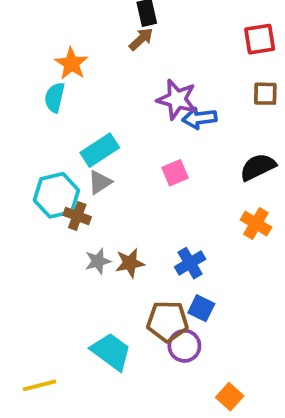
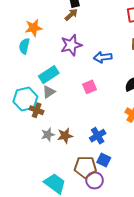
orange star: (71, 64) -> (34, 28), turned 30
purple star: (177, 99) -> (71, 45), moved, turned -30

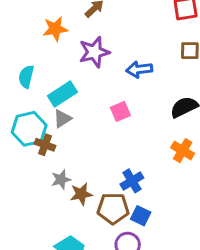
orange star: (34, 28) -> (55, 29), moved
cyan semicircle: (24, 46) -> (26, 77), moved
brown star: (65, 136) -> (81, 194), moved
brown pentagon: (85, 167) -> (113, 208), moved

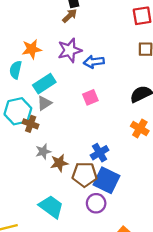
orange star: (55, 29) -> (32, 49), moved
blue arrow: (139, 69) -> (94, 62), moved
blue square: (141, 216) -> (106, 180), size x1.6

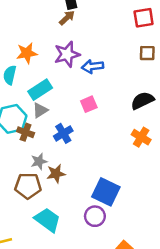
blue cross: (100, 153) -> (63, 133), moved
brown pentagon: (85, 174) -> (28, 186), moved

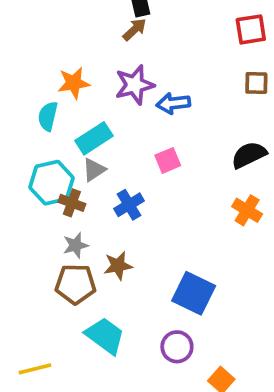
gray star: (39, 161) -> (76, 245), moved
purple circle: (95, 216) -> (177, 347), moved

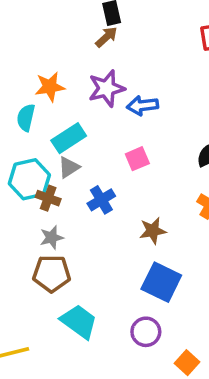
brown star: (118, 266) -> (153, 231), moved

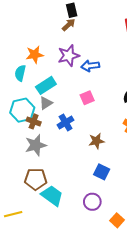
gray star: (52, 238) -> (36, 145), size x1.5
brown pentagon: (52, 274) -> (36, 179), moved
blue square: (161, 282) -> (102, 172), size x0.7

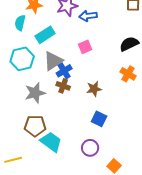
gray triangle: (46, 103) -> (53, 61), moved, size x1.5
brown cross: (34, 121) -> (63, 86), moved

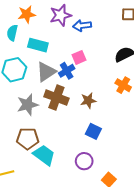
cyan rectangle: (45, 35) -> (38, 45), turned 48
blue cross: (64, 71) -> (67, 71), moved
brown cross: (63, 86) -> (56, 97), size x1.6

